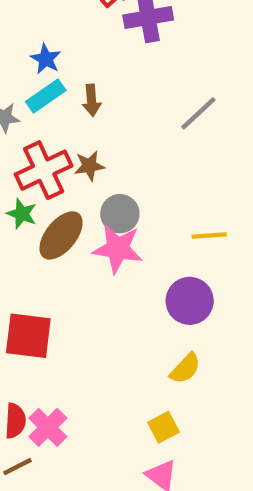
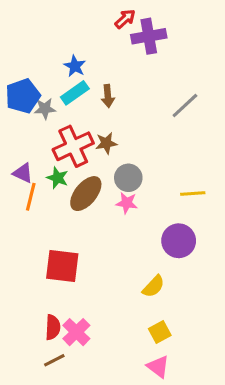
pink star: (118, 249) -> (127, 203), size x0.6
yellow semicircle: (185, 368) -> (153, 286), moved

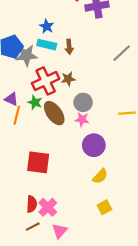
cyan rectangle: (75, 93) -> (47, 45), turned 48
gray star: (45, 109) -> (26, 55), size x1.5
brown ellipse: (86, 194) -> (54, 113), turned -75
purple circle: (179, 241) -> (94, 145), moved
pink triangle: (158, 367) -> (60, 231), moved, turned 35

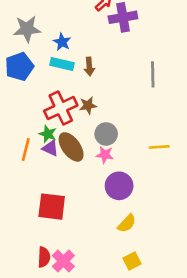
gray line: (122, 53) -> (153, 74), turned -48
gray star: (26, 55) -> (27, 29), moved
purple triangle: (11, 99) -> (50, 148), moved

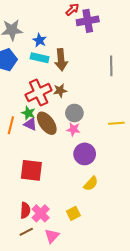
brown arrow: (89, 67) -> (61, 60), size x1.5
yellow square: (132, 261) -> (73, 213), moved

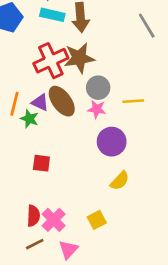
gray line: (111, 66) -> (147, 26), turned -30
brown star: (60, 90) -> (79, 58), size x1.6
green star: (28, 113) -> (29, 119), moved
yellow line: (116, 123) -> (133, 101), moved
red square: (31, 170) -> (41, 163), size x0.6

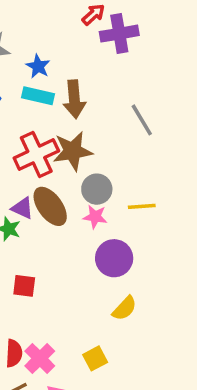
gray line: (147, 26) -> (142, 120), moved

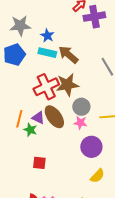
brown arrow: (74, 99) -> (68, 55), turned 135

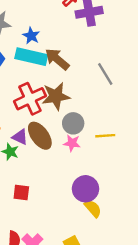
cyan rectangle: (47, 53) -> (31, 57), size x1.4
purple circle: (91, 147) -> (86, 189), moved
yellow semicircle: (97, 176) -> (93, 209), turned -84

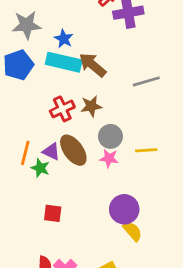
gray line: (105, 74) -> (146, 81), turned -75
brown star: (56, 96) -> (91, 106), size x0.7
red cross: (30, 99) -> (62, 109), size x0.7

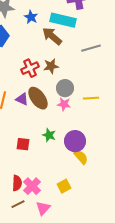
cyan rectangle: (64, 62) -> (63, 20), moved
green star: (40, 168) -> (49, 135), moved

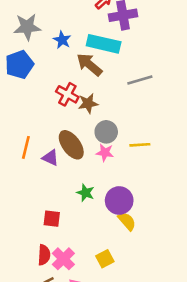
red cross: (30, 68) -> (67, 94), moved, turned -36
purple triangle: (22, 99) -> (51, 158), moved
red square: (23, 144) -> (52, 219), moved

